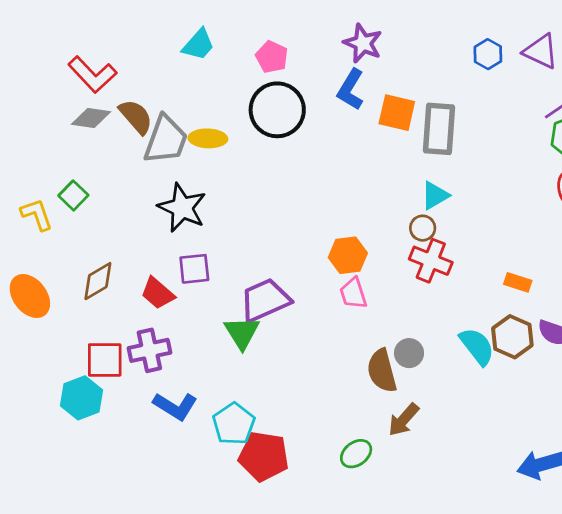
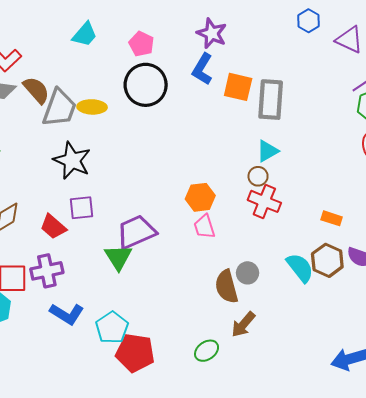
blue hexagon: (488, 54) -> (308, 21), moved

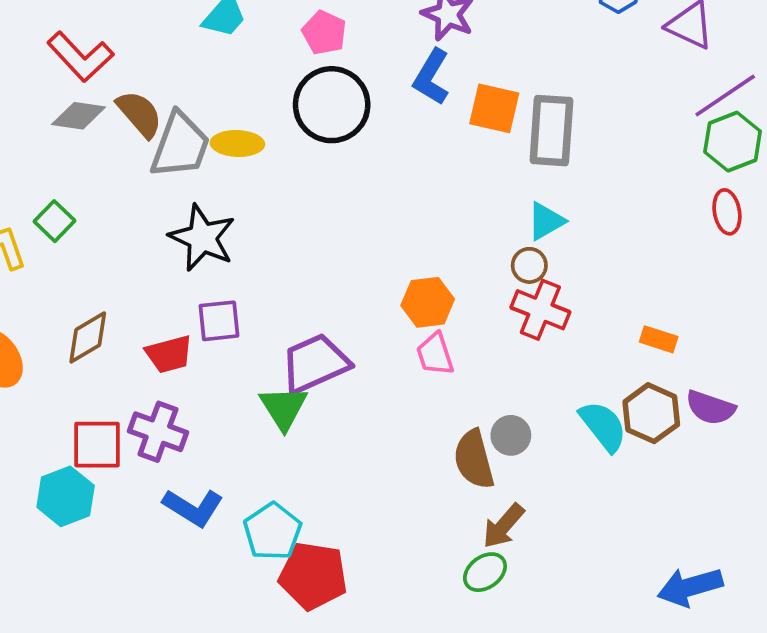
red trapezoid: (53, 227) -> (169, 354), turned -56
purple cross: (47, 271) -> (158, 432), turned 32
green ellipse: (207, 351) -> (485, 572), moved

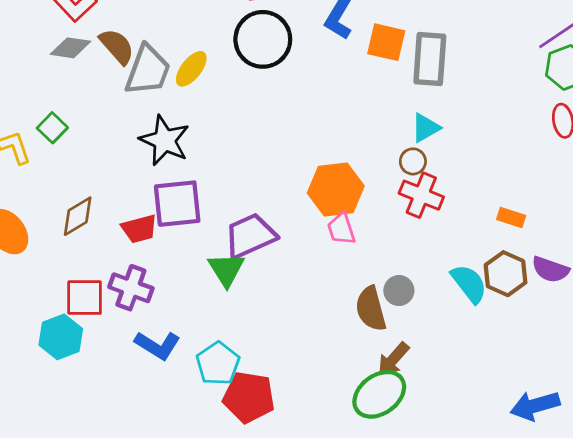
yellow ellipse: (237, 143) -> (191, 69), turned -54
orange hexagon: (428, 302) -> (336, 190), size x1.4
purple square: (219, 321) -> (177, 204), size x1.5
green ellipse: (485, 572) -> (379, 394), size x1.6

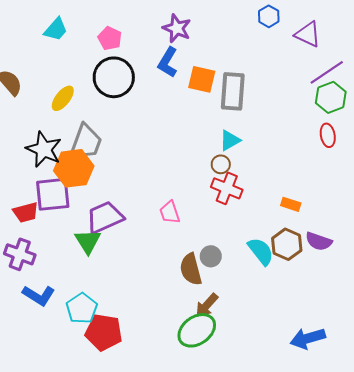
gray trapezoid: (148, 70) -> (86, 142), moved
orange hexagon: (336, 190) -> (74, 168), moved

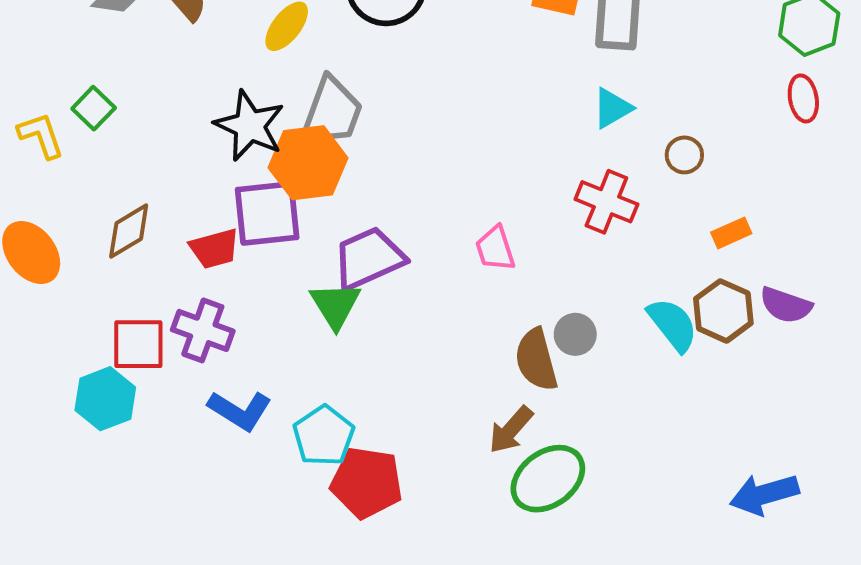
brown circle: (221, 164) -> (684, 155), moved
orange rectangle: (291, 204) -> (731, 233), turned -42
brown arrow: (207, 305) -> (511, 430), moved

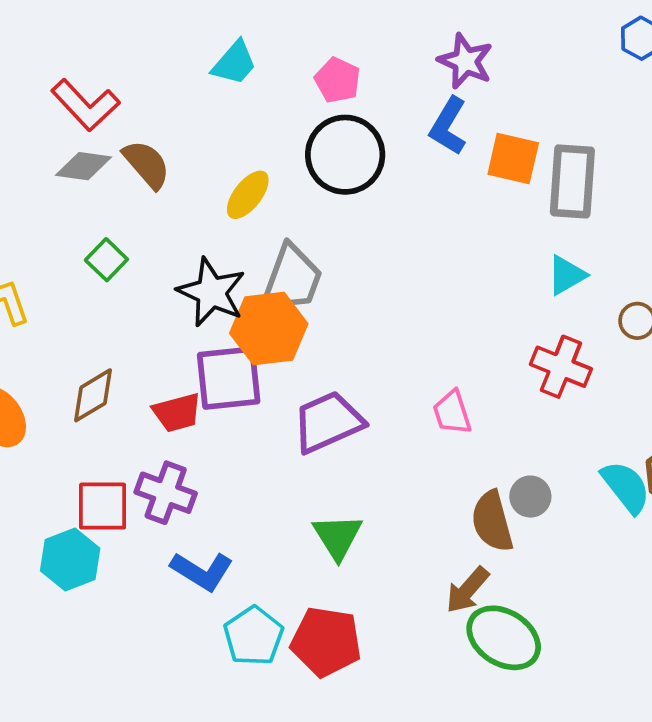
green square: (94, 108) -> (106, 260), moved
green triangle: (335, 305) -> (337, 537), moved
cyan pentagon: (324, 436) -> (253, 636), moved
green ellipse: (548, 479) -> (504, 638), turned 68

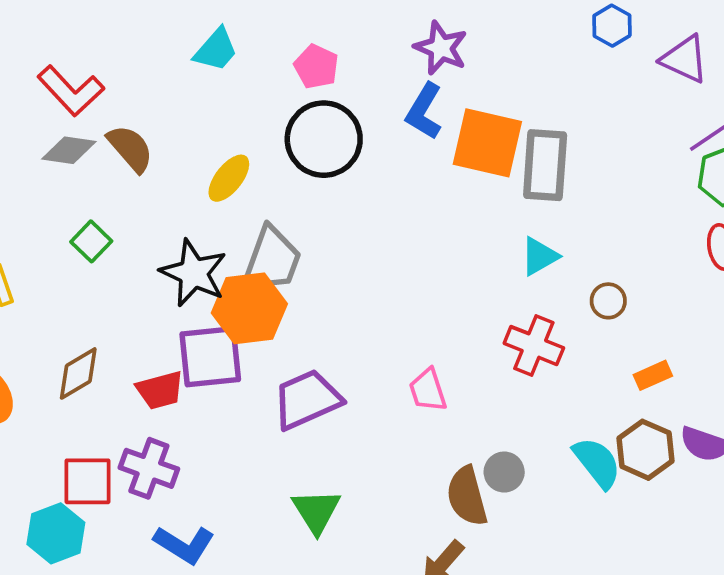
orange square: (513, 159) -> (487, 143), size x1.4

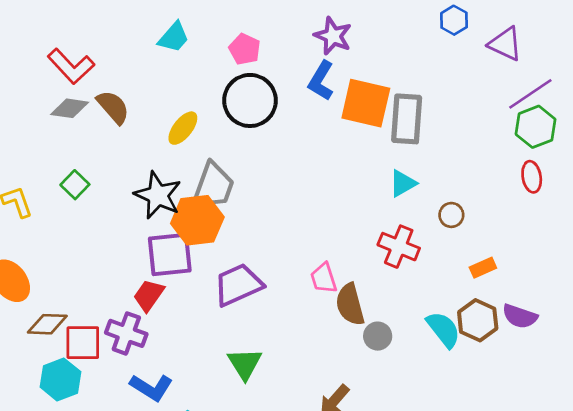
green square: (91, 241) -> (75, 185), moved
brown diamond: (78, 373) -> (47, 324), moved, turned 33
red trapezoid: (160, 390) -> (149, 295), moved, turned 140
brown semicircle: (467, 496) -> (350, 304), moved

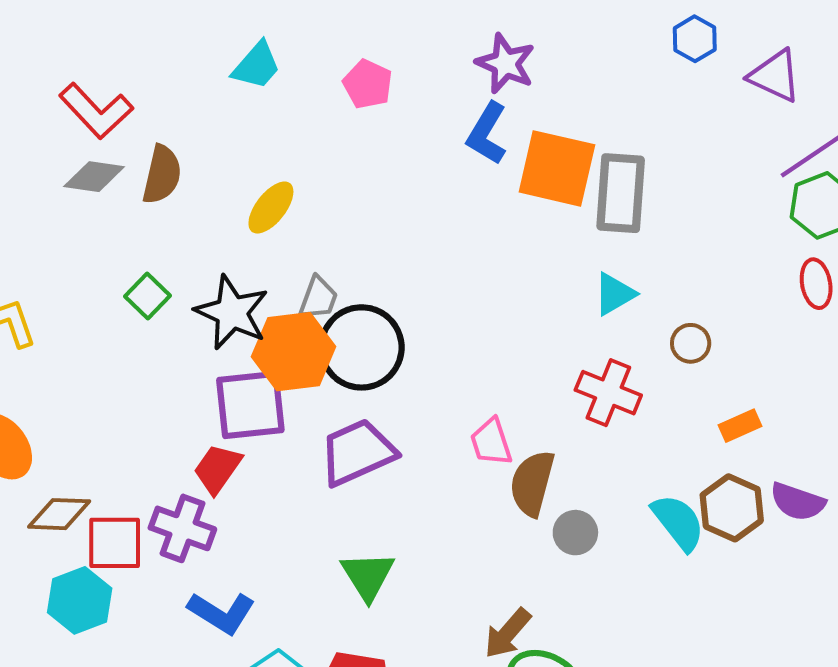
black circle: (250, 100) -> (361, 347), moved
brown semicircle: (113, 107) -> (162, 175), turned 54
green square: (75, 185) -> (148, 296), moved
gray trapezoid: (213, 186) -> (318, 298), size x0.6
brown semicircle: (350, 304) -> (532, 483), turned 30

